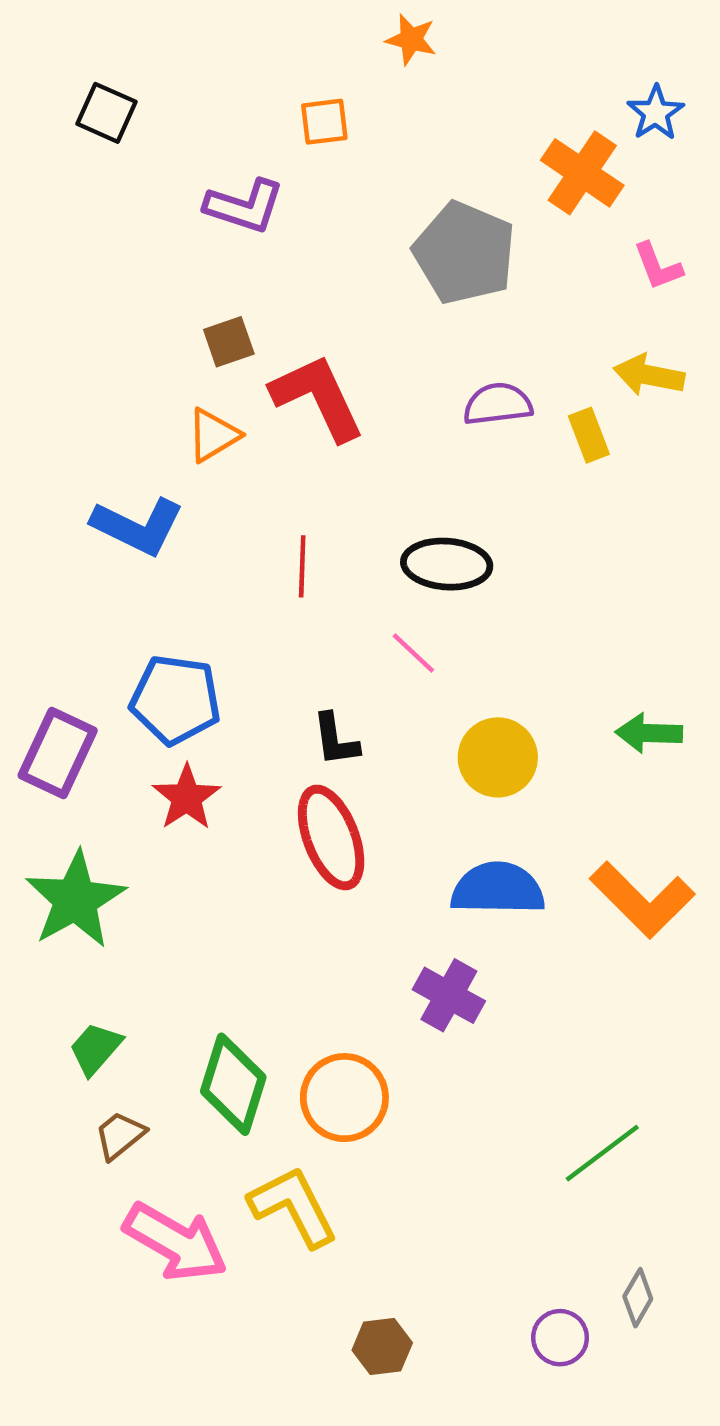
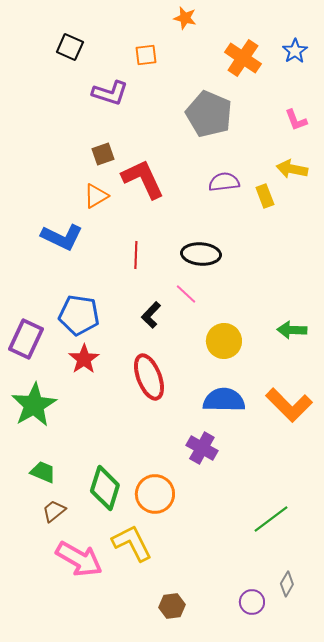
black square: (107, 113) -> (70, 47), moved
orange cross: (582, 173) -> (243, 58), moved
black L-shape: (336, 740) -> (151, 315), moved, turned 52
green trapezoid: (95, 1049) -> (43, 472), turned 72

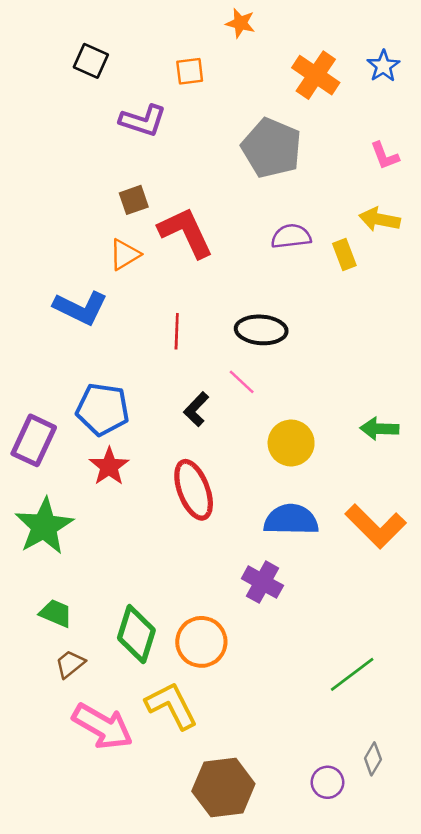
brown hexagon: (172, 606) -> (223, 787), size x1.8

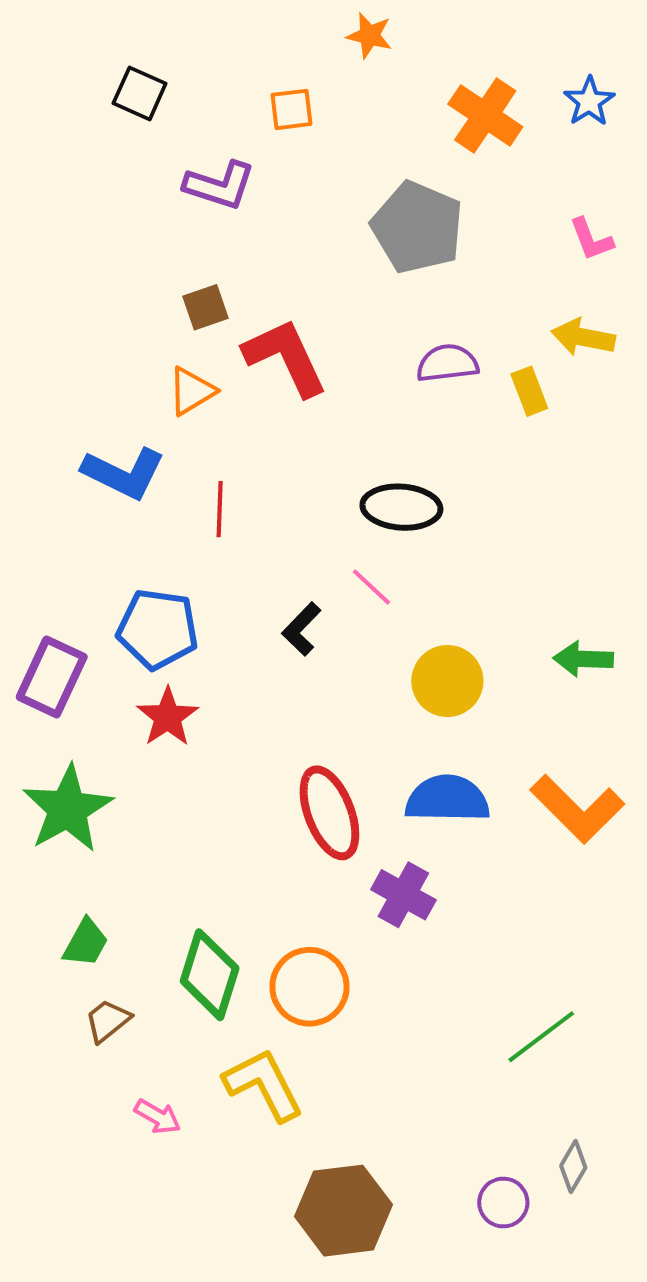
red line: (177, 331) -> (220, 509), moved
red ellipse: (194, 490) -> (329, 813), moved
green trapezoid: (56, 613) -> (86, 943), turned 96
pink arrow: (103, 726) -> (158, 1117), size x0.5

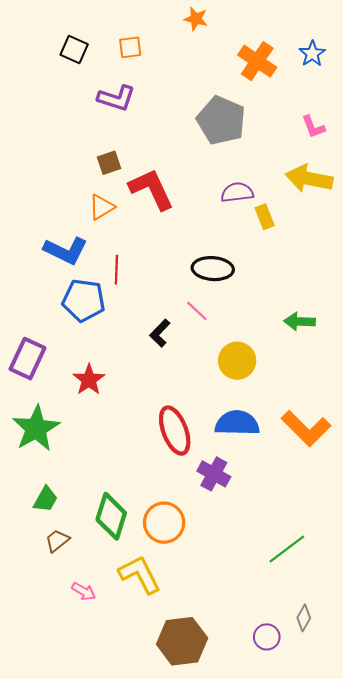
orange square: (291, 109) -> (130, 47), moved
yellow arrow: (583, 337) -> (309, 179), size x1.4
yellow rectangle: (529, 391) -> (265, 217), moved
blue pentagon: (158, 629) -> (84, 300), moved
green arrow: (583, 659) -> (300, 322), moved

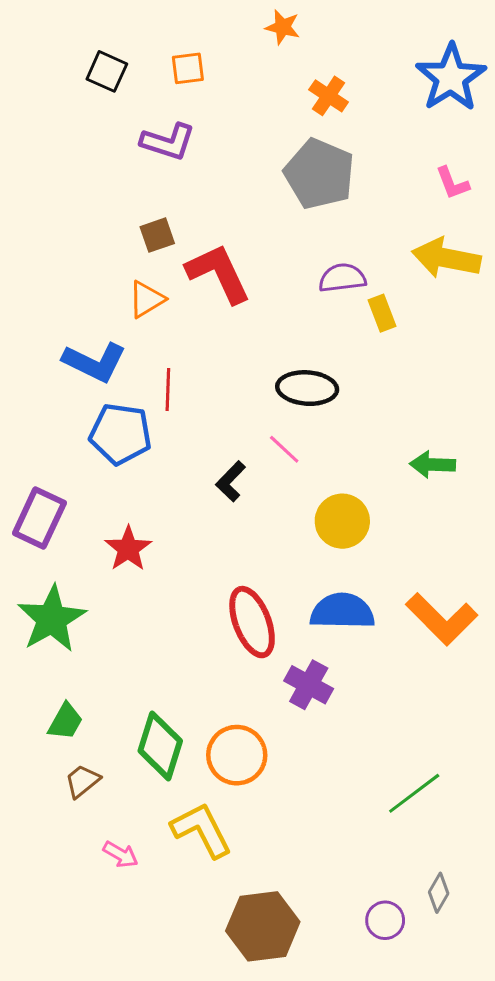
blue star: (312, 54) -> (451, 78), size x1.8
orange cross: (257, 61) -> (329, 96), moved, size x0.7

